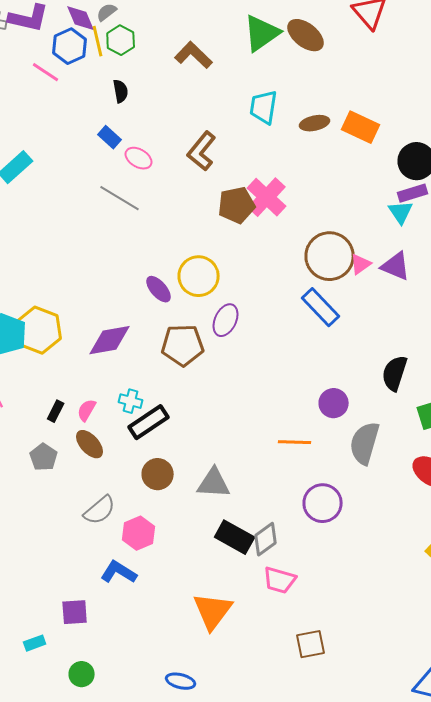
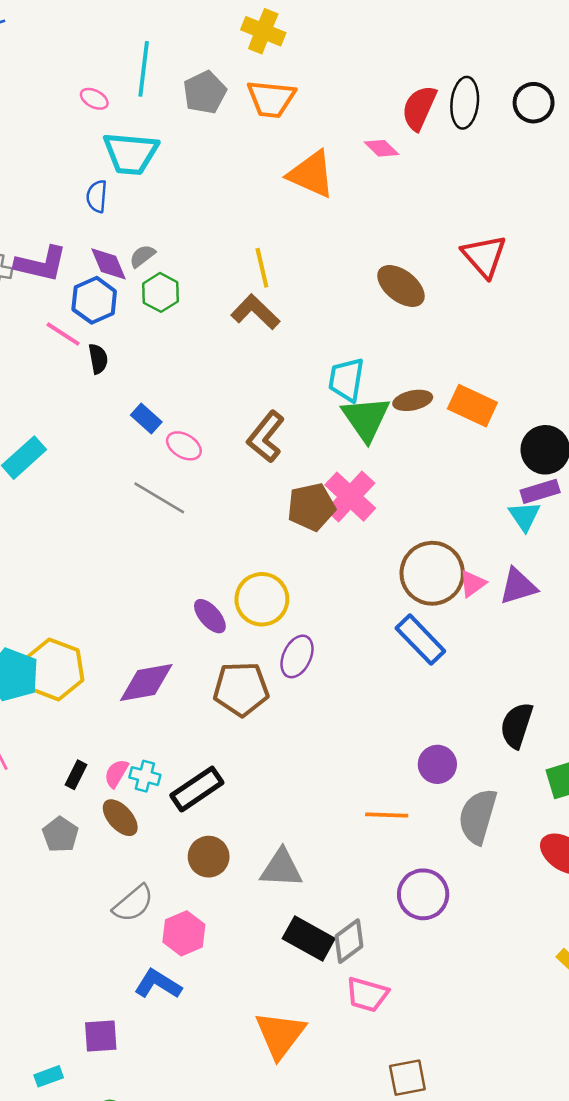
green triangle: (262, 33) -> (366, 419), moved, turned -30
yellow line: (98, 41) -> (262, 268), moved
black semicircle: (121, 91) -> (98, 359), moved
purple triangle: (396, 266) -> (518, 586), turned -40
cyan cross: (131, 401) -> (145, 776), moved

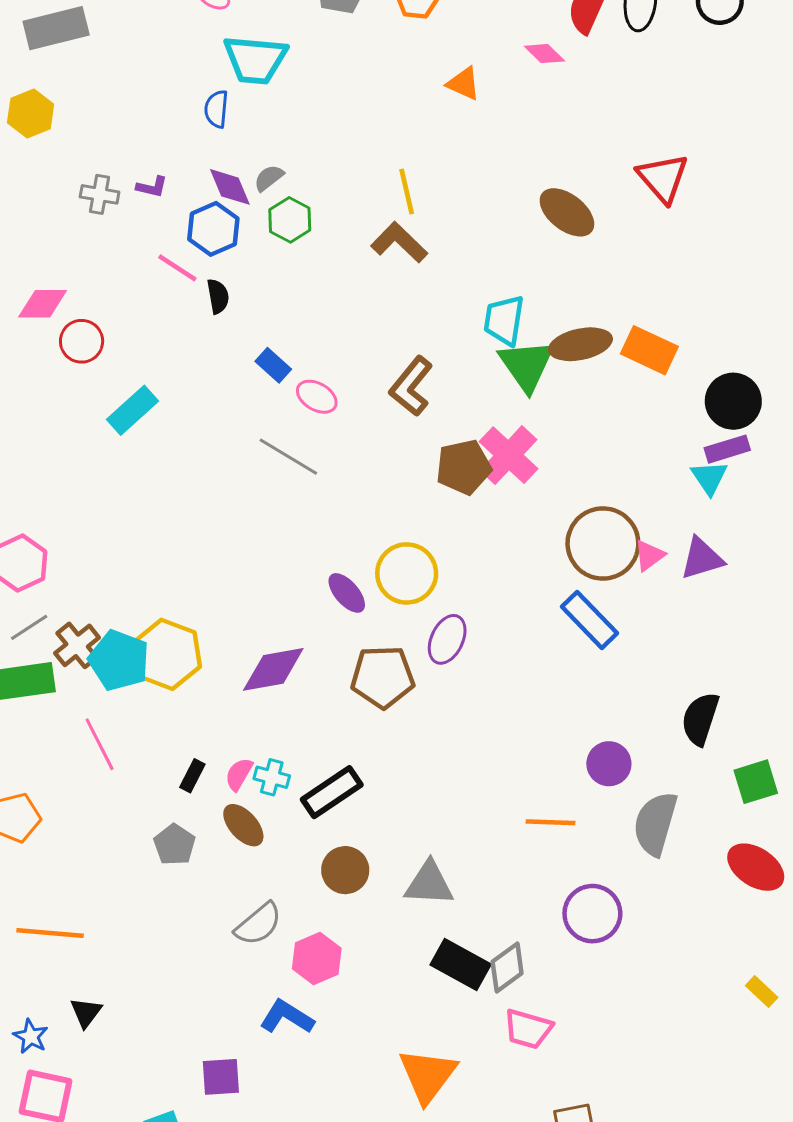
orange triangle: (311, 174) -> (464, 84), size x0.6
purple L-shape: (41, 264) -> (152, 187), size x0.5
brown ellipse: (413, 400) -> (580, 344), size x1.4

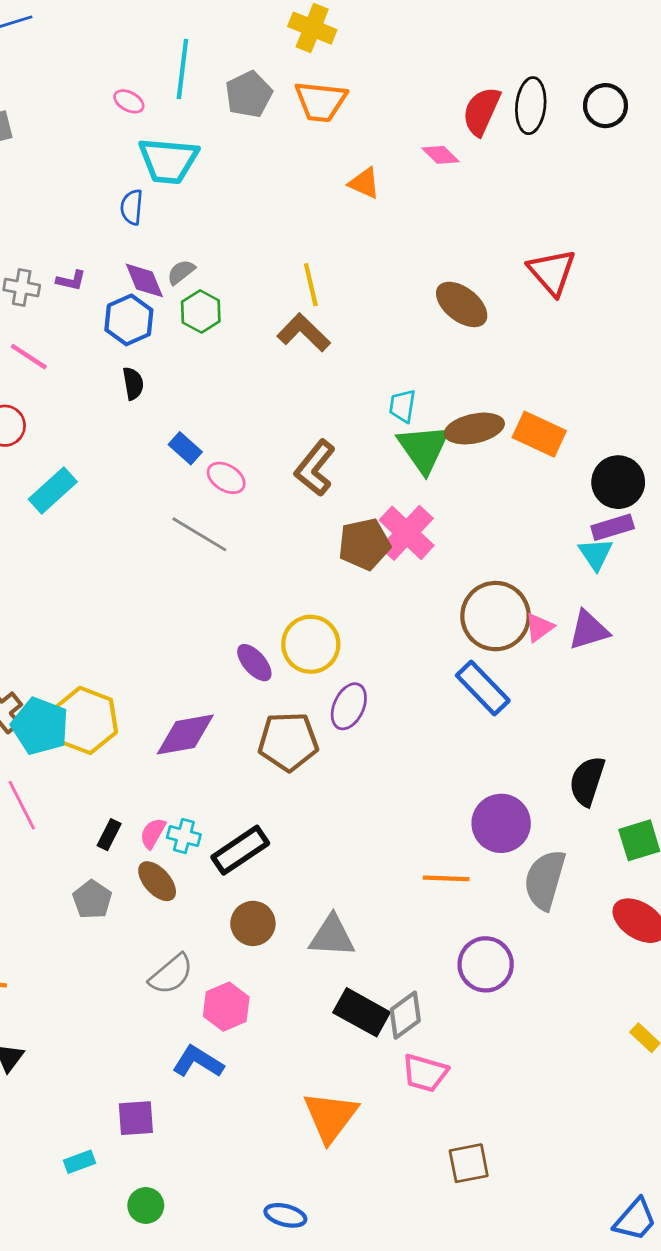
pink line: (177, 268) -> (29, 357), moved
cyan trapezoid: (504, 320) -> (402, 406), size x0.7
purple circle: (609, 764) -> (501, 823), size x1.4

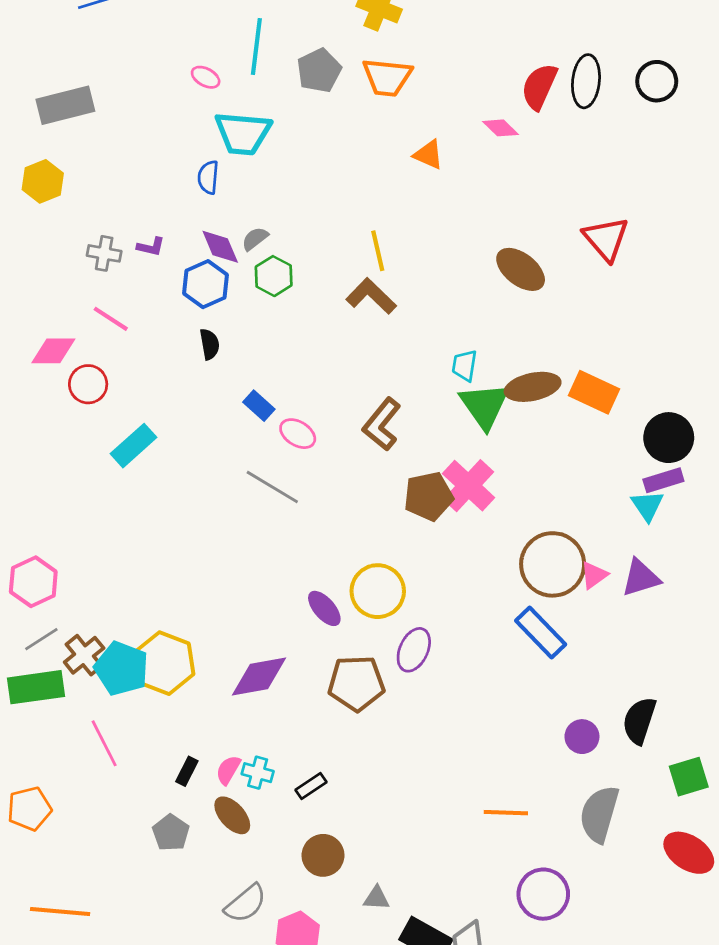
purple circle: (501, 823) -> (582, 737), moved, size x0.6
black rectangle: (240, 850) -> (311, 786), size x0.6
gray triangle: (332, 936) -> (376, 898), moved, size x0.6

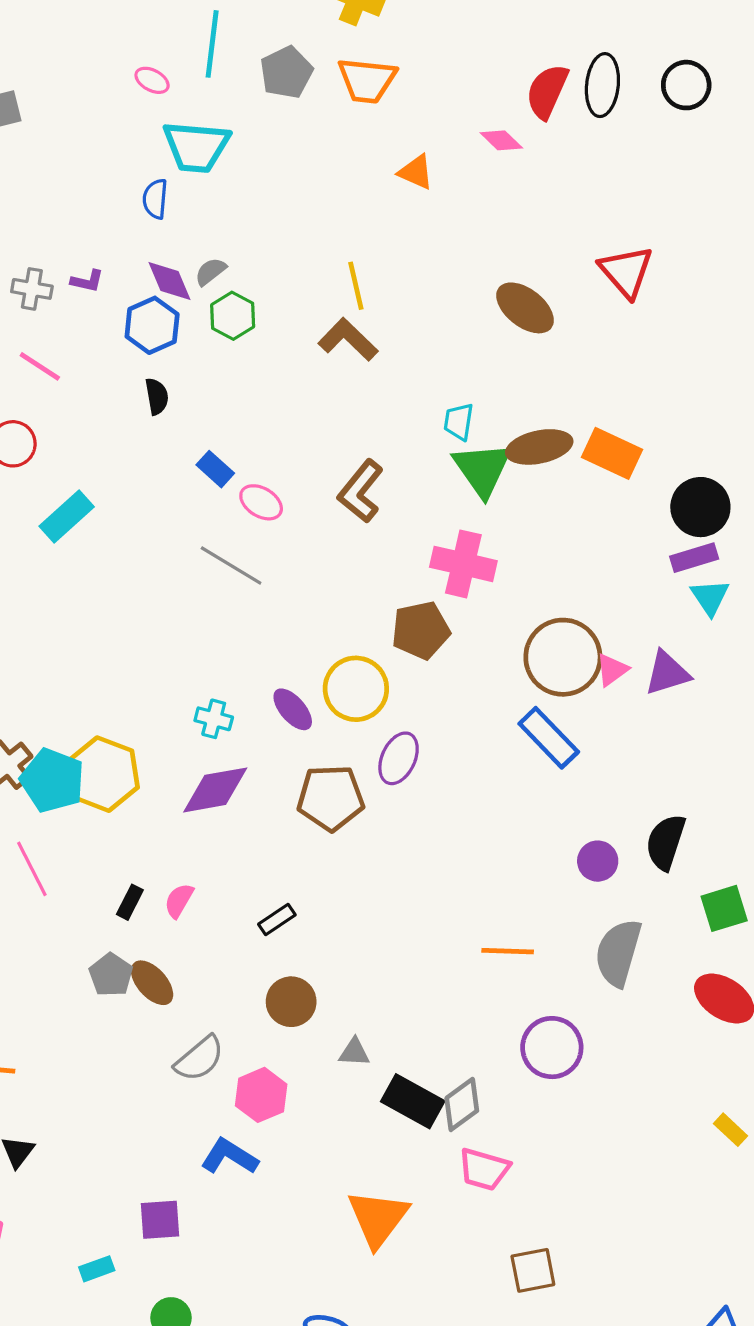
pink cross: (469, 486) -> (463, 564), turned -30
brown pentagon: (428, 496) -> (421, 630), moved
cyan triangle: (647, 506) -> (710, 597), moved
cyan cross: (258, 773) -> (214, 719), moved
brown ellipse: (232, 815) -> (152, 983), moved

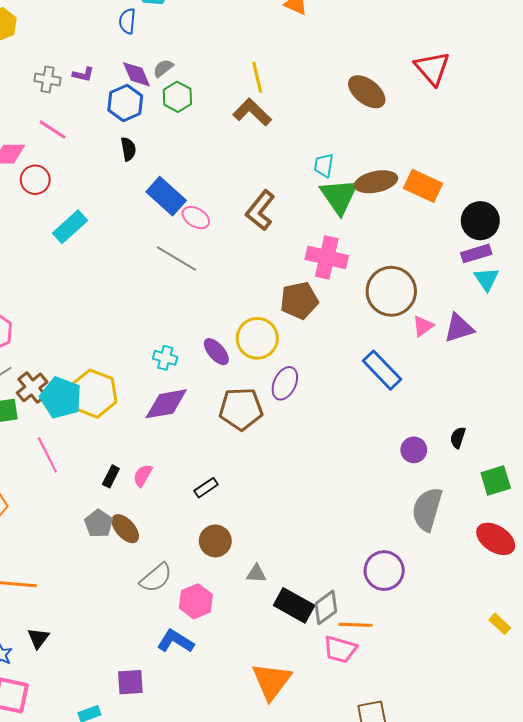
blue rectangle: (215, 469) -> (166, 196), size x1.6
brown circle: (563, 657) -> (391, 291), moved
black semicircle: (666, 842) -> (458, 438), size x0.6
orange line: (508, 951) -> (355, 625), moved

